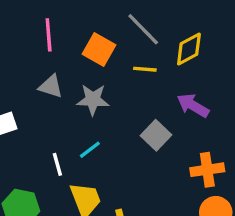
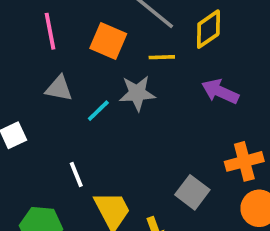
gray star: (93, 100) -> (137, 93), moved
gray square: (156, 135) -> (192, 192), moved
cyan line: (90, 150) -> (98, 111), moved

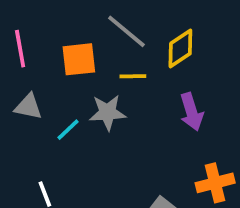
orange square: (108, 41) -> (79, 59), turned -30
purple arrow: (220, 92) -> (191, 112), turned -132

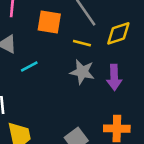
gray star: (108, 112) -> (82, 72), moved

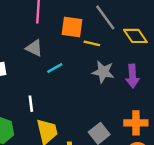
yellow diamond: (118, 33) -> (135, 36), turned 75
yellow line: (82, 43) -> (92, 43), moved

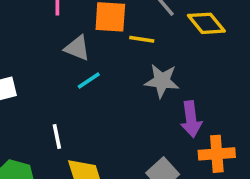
gray triangle: (34, 48) -> (77, 48), moved
purple arrow: (132, 76) -> (191, 119), moved

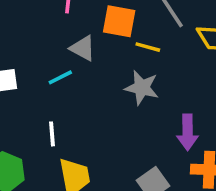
cyan line: (89, 80) -> (60, 77), moved
gray star: (162, 81) -> (142, 88), moved

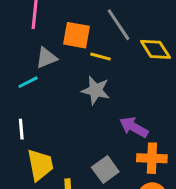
gray triangle: (83, 48) -> (46, 58), turned -50
purple arrow: (188, 132) -> (134, 127), turned 120

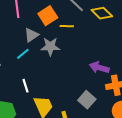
orange square: (77, 35) -> (48, 16), turned -30
gray star: (96, 90) -> (50, 46), moved

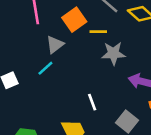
gray star: (50, 46) -> (113, 53), moved
white line: (25, 86) -> (92, 102), moved

